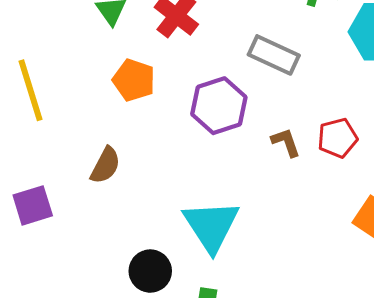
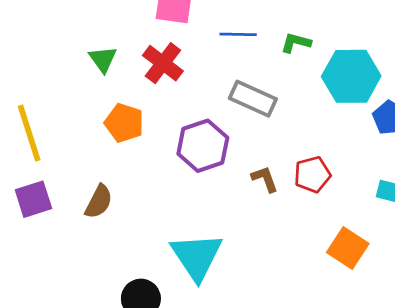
purple square: (33, 205) -> (33, 199), moved

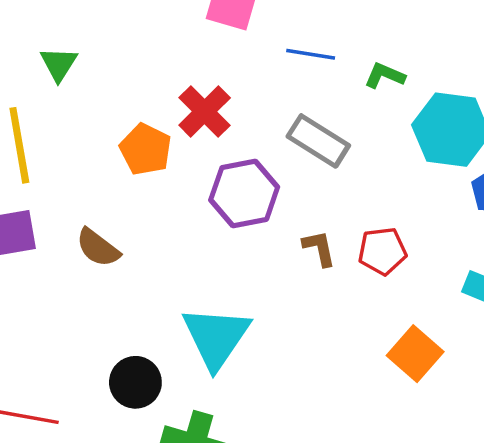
green triangle: (103, 59) -> (59, 64), moved
red cross: (163, 63) -> (205, 112), moved
brown semicircle: (99, 202) -> (98, 248), turned 92

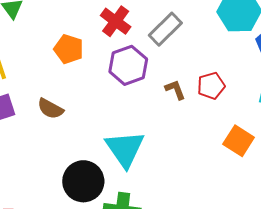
red cross: (205, 112) -> (116, 21), moved
gray rectangle: (318, 141) -> (165, 29), turned -68
black circle: (135, 382) -> (83, 181), size x1.4

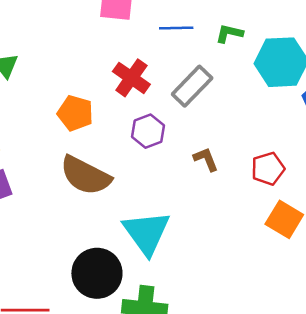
purple hexagon: (128, 65) -> (148, 131), size x0.7
red pentagon: (211, 86) -> (268, 169), moved
brown semicircle: (50, 109) -> (85, 176), moved, size x1.6

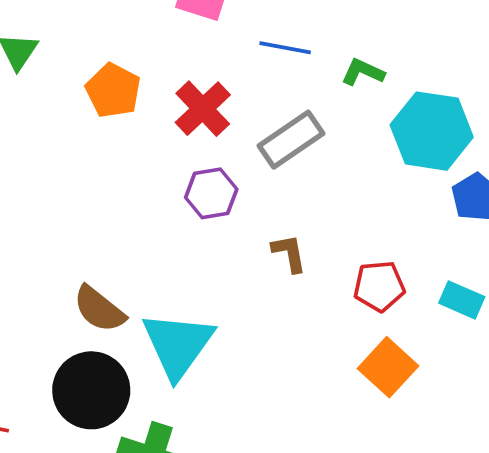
orange pentagon: (75, 113) -> (113, 91), moved
brown semicircle: (85, 176) -> (99, 309), moved, size x0.7

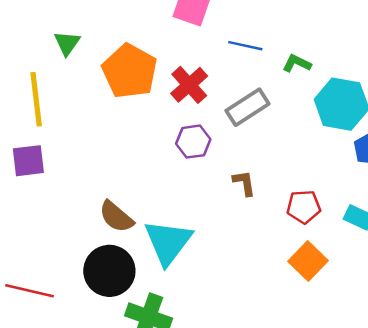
orange pentagon: (113, 91) -> (130, 71), size x1.5

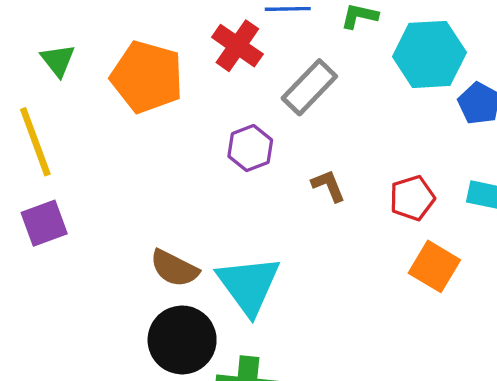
red cross: (189, 85) -> (237, 46), moved

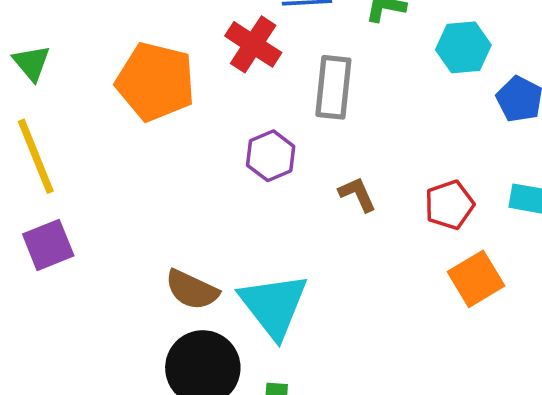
cyan hexagon: (429, 54) -> (463, 47), size x0.7
green triangle: (58, 60) -> (32, 63), moved
gray rectangle: (309, 87) -> (333, 87), turned -36
orange square: (434, 266) -> (476, 279), turned 30

